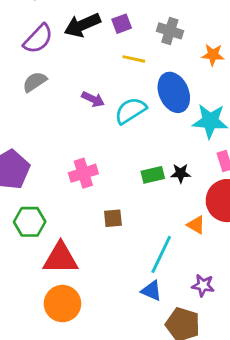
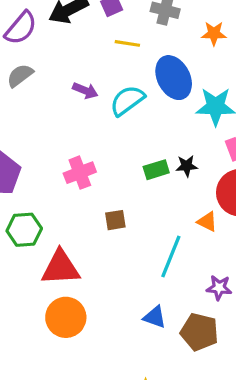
blue triangle: (151, 291) -> (155, 317), moved

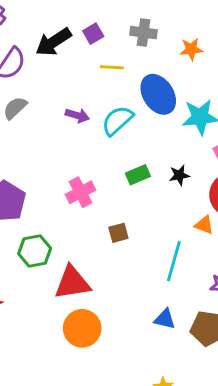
green rectangle: (156, 170) -> (138, 175), moved

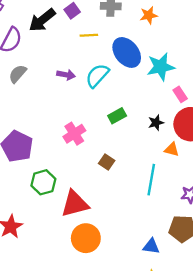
black star: (179, 175) -> (156, 123), moved
brown square: (118, 233) -> (107, 162), turned -35
blue triangle: (165, 319) -> (151, 246), moved

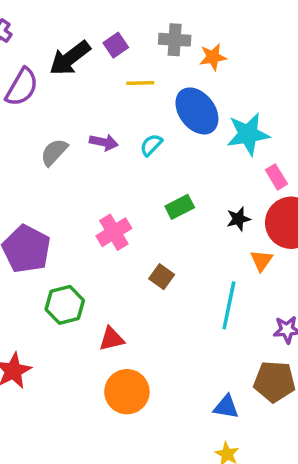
orange star: (149, 15) -> (213, 57), moved
gray semicircle: (18, 74) -> (54, 152), moved
cyan semicircle: (97, 76) -> (151, 145), size x0.6
orange triangle: (172, 149) -> (261, 260), turned 49
red triangle: (75, 204) -> (112, 339), size x0.6

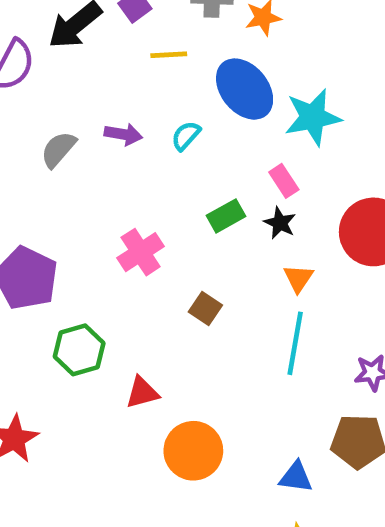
pink rectangle: (276, 177) -> (284, 181), moved
black star: (238, 219) -> (280, 223), moved, turned -30
orange triangle: (261, 260) -> (298, 278), moved
orange circle: (127, 392) -> (193, 451), moved

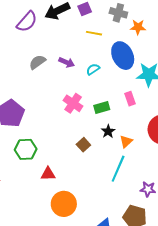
black star: (280, 223) -> (108, 131), moved
pink cross: (141, 252) -> (73, 103), moved, turned -36

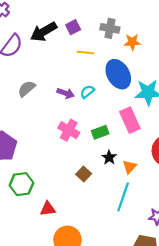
purple arrow: (67, 62) -> (66, 93), moved
pink rectangle: (130, 99) -> (130, 120), size x1.6

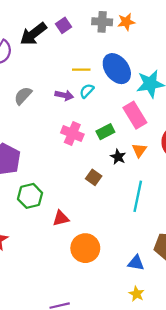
orange star: (132, 42) -> (126, 22), moved
yellow line: (85, 53) -> (81, 70), moved
orange triangle: (129, 167) -> (139, 150), moved

